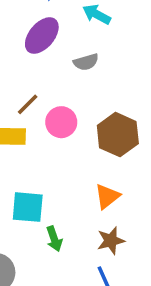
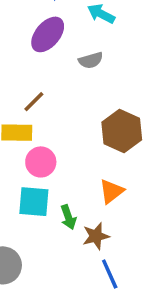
pink circle: (61, 122) -> (41, 162), moved
green arrow: (54, 239) -> (68, 217), moved
brown star: (111, 241) -> (96, 236), moved

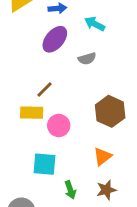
pink circle: (41, 162) -> (59, 126), moved
green arrow: (68, 217) -> (70, 190), moved
brown star: (96, 236) -> (106, 190), moved

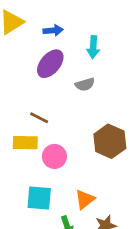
cyan arrow: (95, 24) -> (93, 47), turned -114
brown line: (45, 89) -> (39, 118), turned 72
orange triangle: (102, 156) -> (85, 199), moved

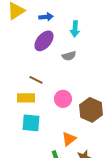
brown hexagon: (110, 141) -> (91, 110), moved
pink circle: (54, 156) -> (63, 99), moved
cyan square: (39, 198) -> (31, 123), moved

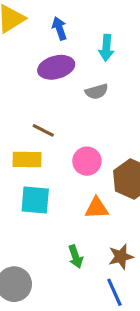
blue arrow: (46, 17) -> (59, 28), turned -104
purple ellipse: (44, 41) -> (56, 67), turned 35
orange triangle: (69, 139) -> (97, 208), moved, turned 35

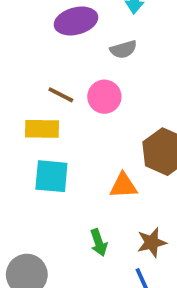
pink circle: (87, 161) -> (104, 97), moved

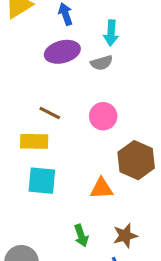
gray semicircle: (123, 49) -> (102, 63), moved
pink circle: (104, 97) -> (103, 116), moved

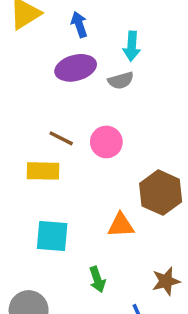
pink circle: (103, 116) -> (106, 142), moved
cyan square: (42, 181) -> (52, 236), moved
brown star: (125, 236) -> (166, 281), moved

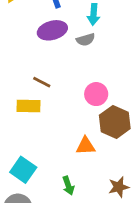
pink circle: (106, 142) -> (96, 94), moved
cyan square: (52, 236) -> (23, 170), moved, turned 30

